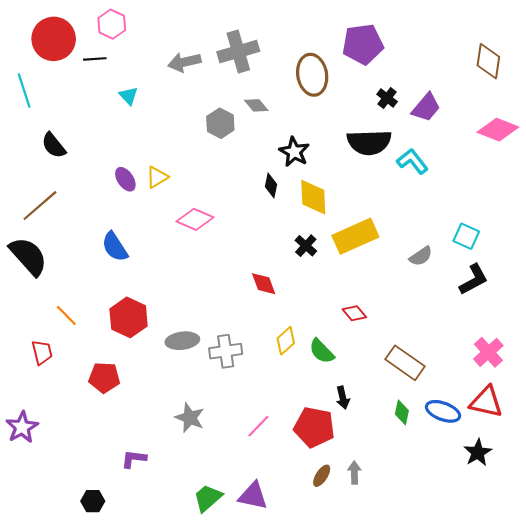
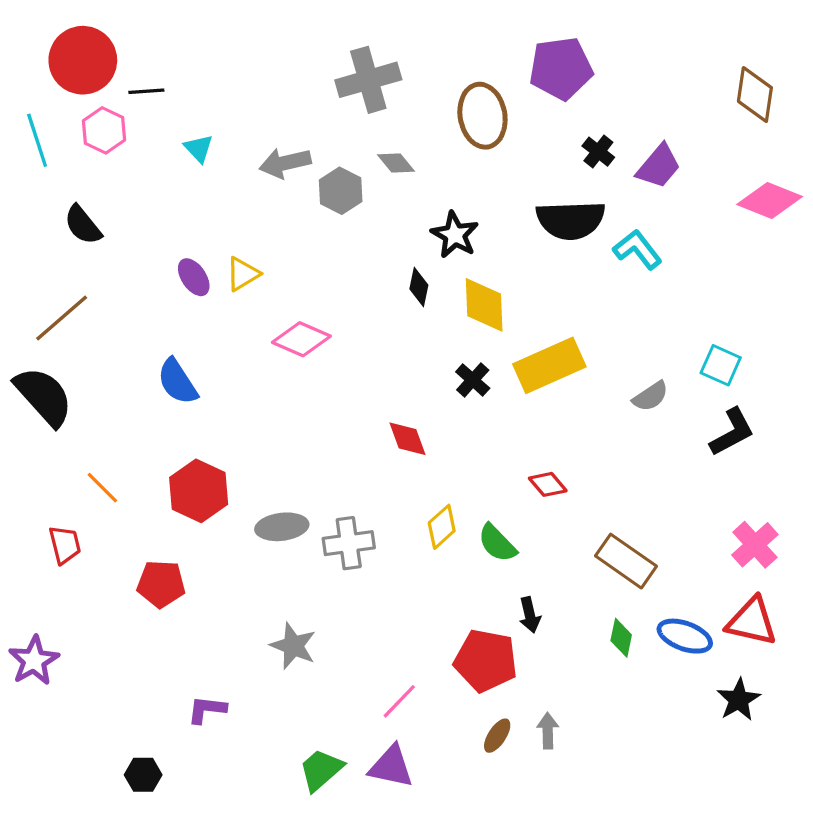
pink hexagon: (112, 24) -> (104, 130), moved
gray arrow: (184, 62) -> (285, 163), moved
pink line: (258, 426) -> (399, 701), moved

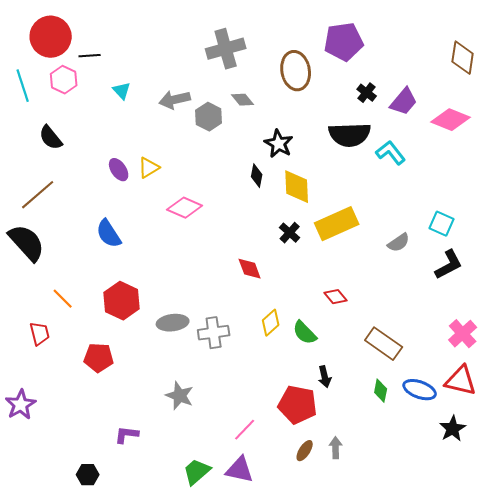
pink diamond: (770, 201) -> (451, 120), moved

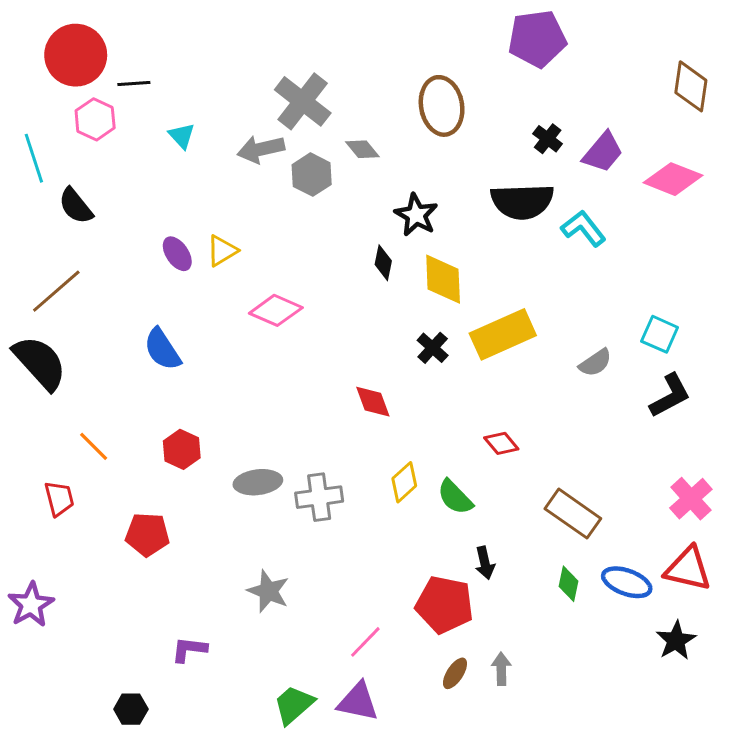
purple pentagon: (344, 42) -> (537, 39), moved
gray cross: (226, 49) -> (303, 101), moved, turned -36
cyan line: (23, 86) -> (34, 158), moved
red hexagon: (122, 301) -> (182, 449), size x0.7

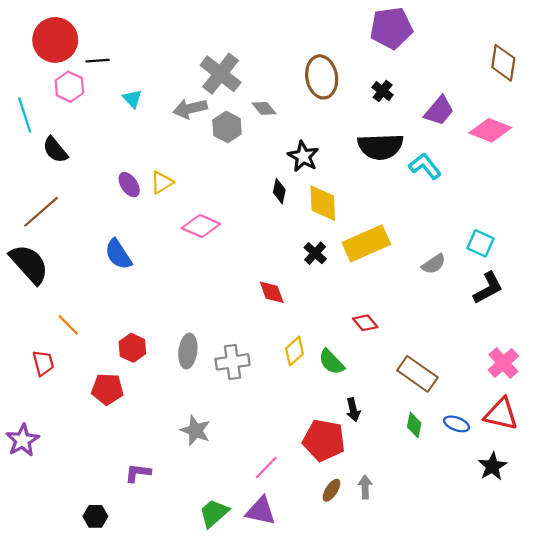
black cross: (548, 139) -> (383, 91), moved
red hexagon: (182, 449) -> (132, 348), moved
gray ellipse: (258, 482) -> (188, 351), turned -76
blue ellipse: (627, 582) -> (457, 424), size x0.7

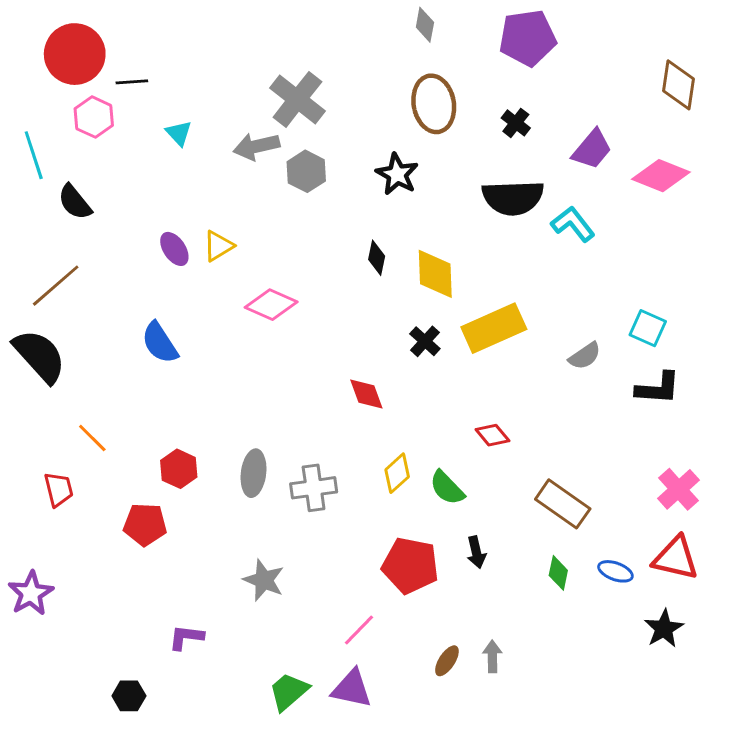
gray diamond: (264, 108) -> (425, 25), moved, turned 50
black star: (303, 156) -> (397, 174), moved
black L-shape: (488, 288) -> (658, 388), turned 32
red pentagon: (324, 440) -> (410, 565), moved

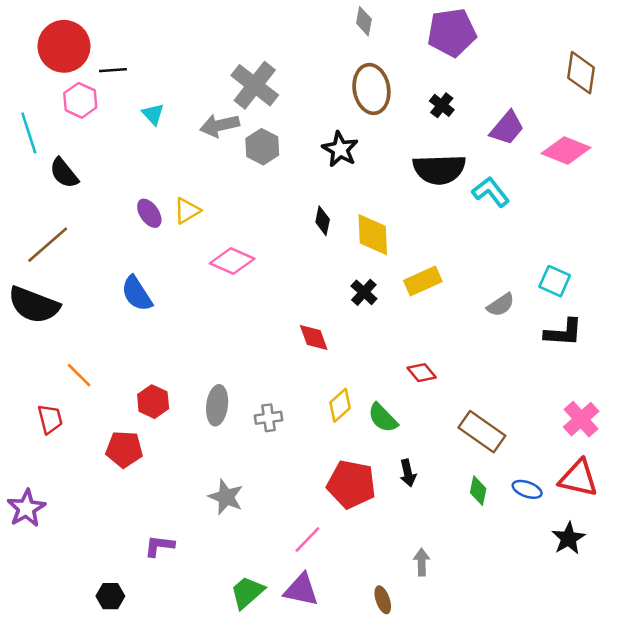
yellow rectangle: (494, 328) -> (423, 281), size x0.7
black semicircle: (40, 356) -> (34, 305), turned 153
gray cross: (314, 488) -> (269, 418), size x0.7
brown ellipse: (447, 661) -> (383, 600), moved, turned -52

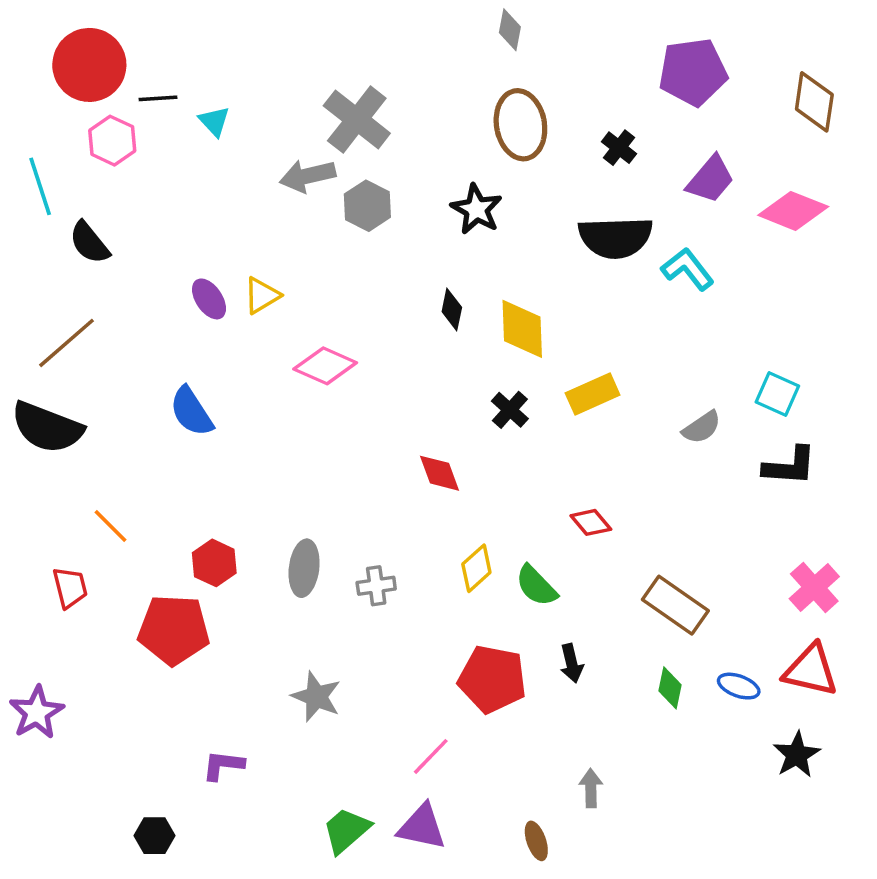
purple pentagon: (452, 33) -> (693, 72), moved
cyan triangle: (153, 114) -> (214, 121), moved
red pentagon: (124, 449) -> (174, 630), size x1.4

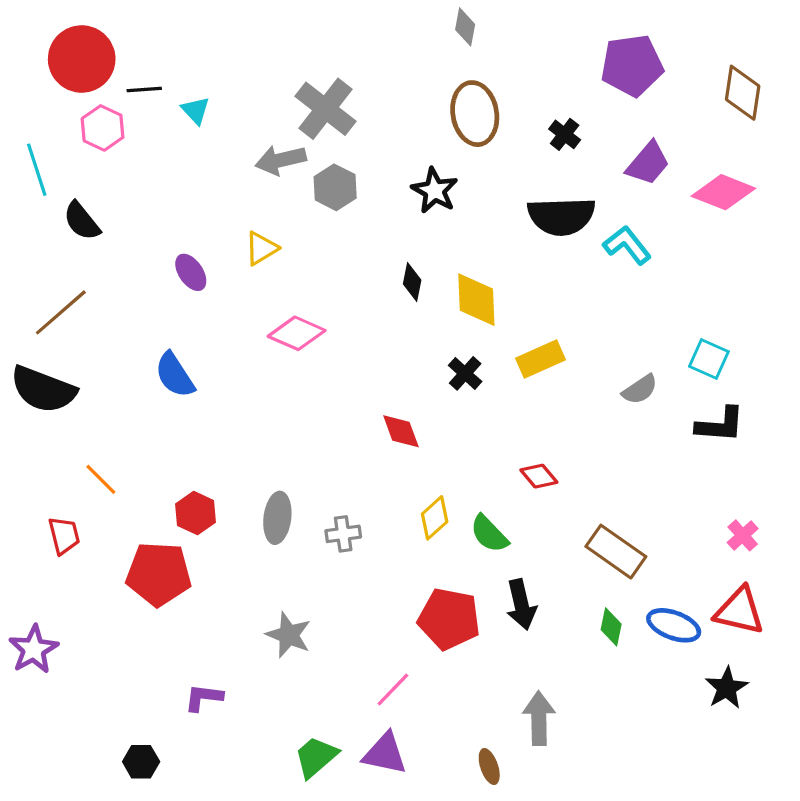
yellow triangle: (262, 295) -> (261, 248), moved
pink cross: (814, 588) -> (743, 535), size x0.7
black arrow: (571, 663) -> (521, 604), size x1.4
blue ellipse: (739, 686) -> (674, 625), size x1.4
gray arrow: (591, 788) -> (539, 718), size x1.5

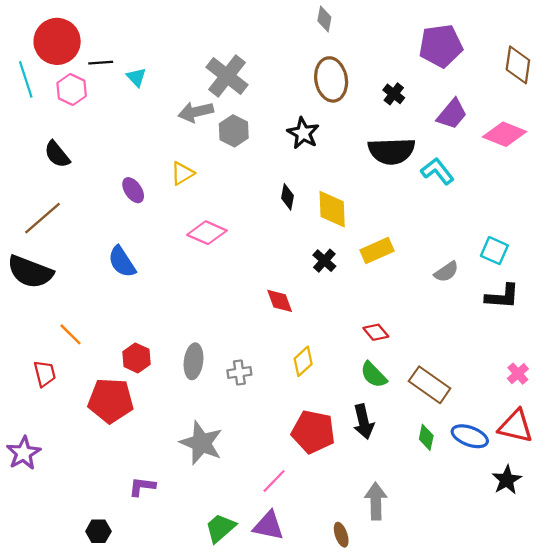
cyan line: (37, 170) -> (26, 79), moved
green semicircle: (489, 534) -> (374, 375), moved
gray star: (289, 635) -> (201, 443), size x1.4

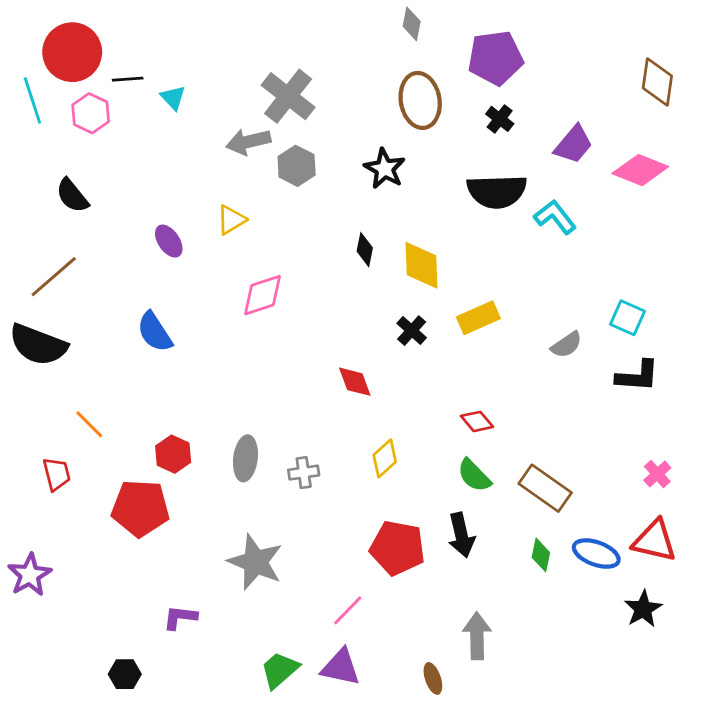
purple pentagon: (441, 46) -> (495, 58), moved
pink diamond: (207, 233) -> (263, 295), turned -42

